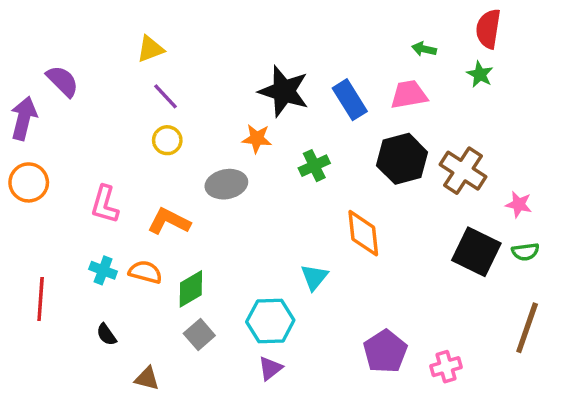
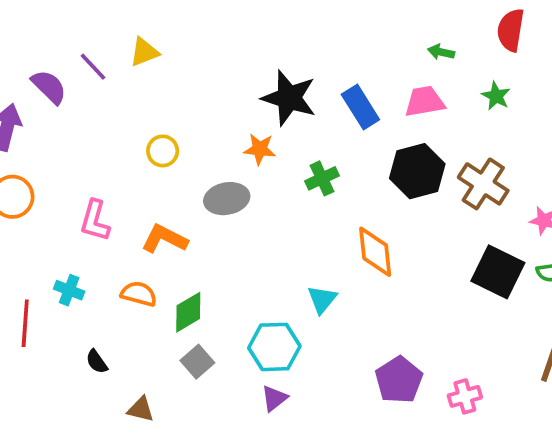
green star: (480, 74) -> (496, 96), moved
purple line: (166, 96) -> (93, 67), moved
cyan cross: (103, 270) -> (69, 290), moved

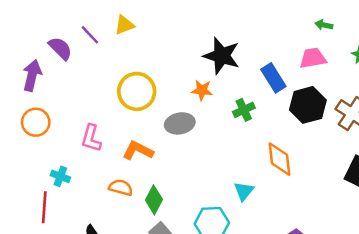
blue rectangle: (360, 107) -> (273, 78), moved
yellow circle: (163, 151) -> (137, 91), size x1.8
cyan cross: (69, 290) -> (60, 176), moved
green diamond: (188, 312) -> (154, 200), turned -32

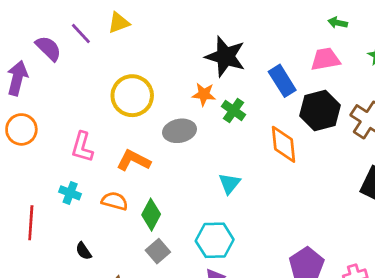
green cross: (244, 110) -> (234, 111), moved, turned -30
orange diamond: (280, 159) -> (284, 144), moved
cyan cross: (60, 176) -> (70, 193), moved
cyan triangle: (244, 191) -> (229, 183), moved

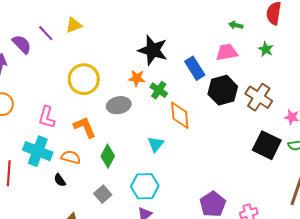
orange diamond: (284, 144) -> (180, 115), moved
orange L-shape: (134, 161) -> (85, 127), turned 40
cyan cross: (70, 193) -> (38, 151), size x1.8
green diamond: (151, 215) -> (108, 156), moved
black semicircle: (84, 251) -> (60, 180), moved

